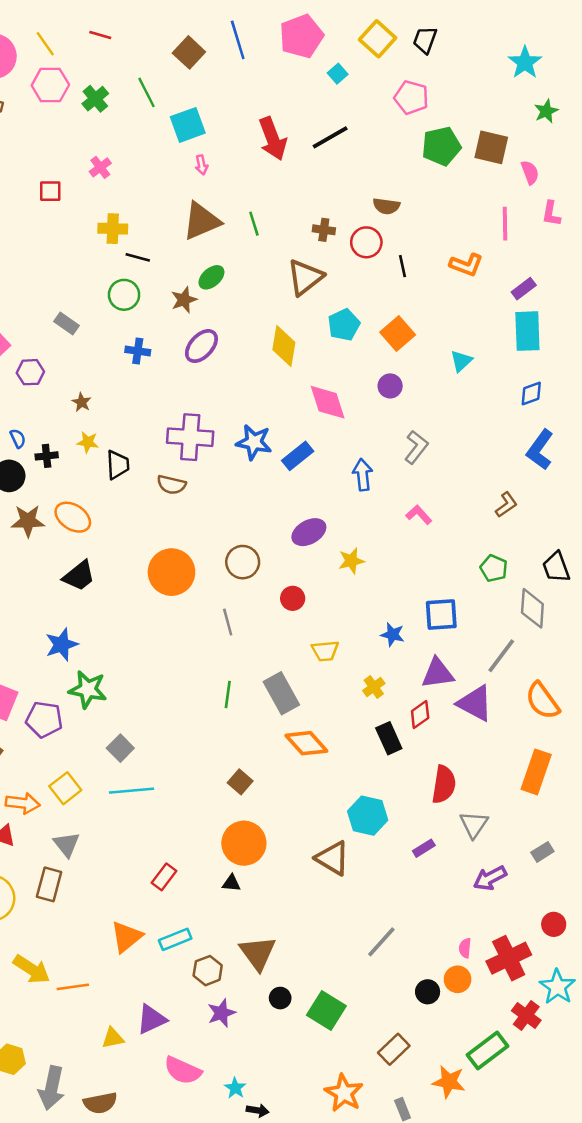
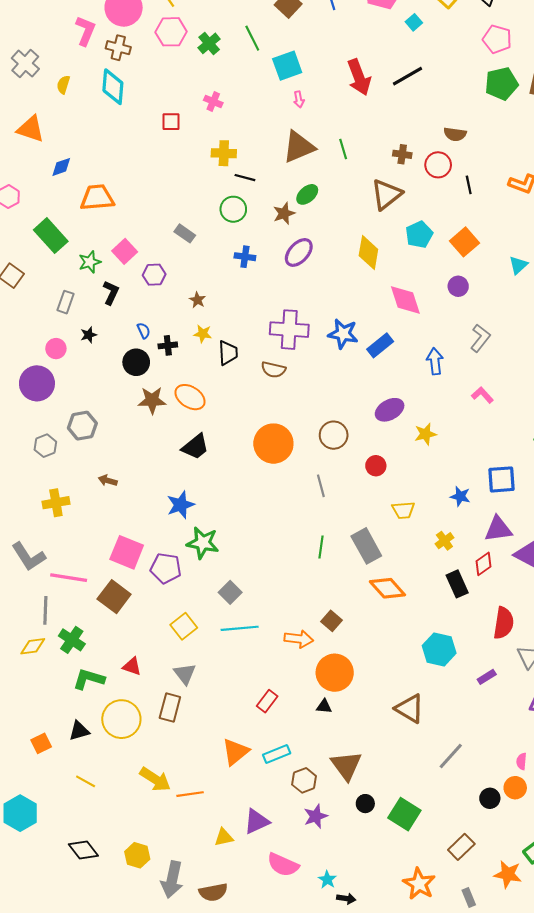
pink pentagon: (411, 97) -> (497, 39), moved
pink cross: (100, 167) -> (213, 102), turned -30
orange arrow: (23, 803) -> (299, 639), moved
brown triangle: (333, 858) -> (410, 709), moved

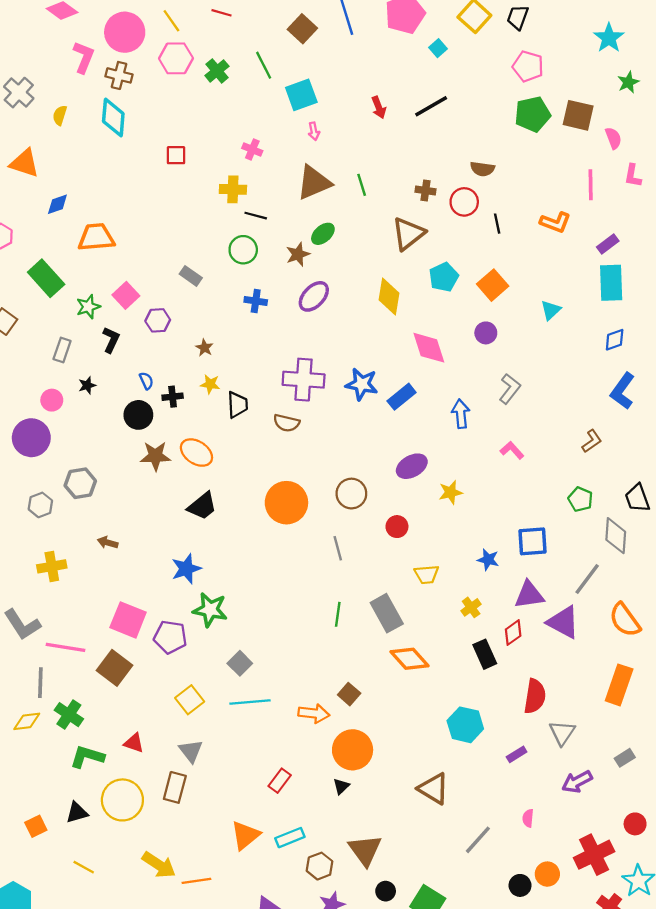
red arrow: (359, 77) -> (379, 107), size x0.6
pink cross: (213, 102) -> (252, 149), moved
black triangle: (324, 706) -> (341, 786), turned -49
pink semicircle: (522, 761) -> (528, 818), moved

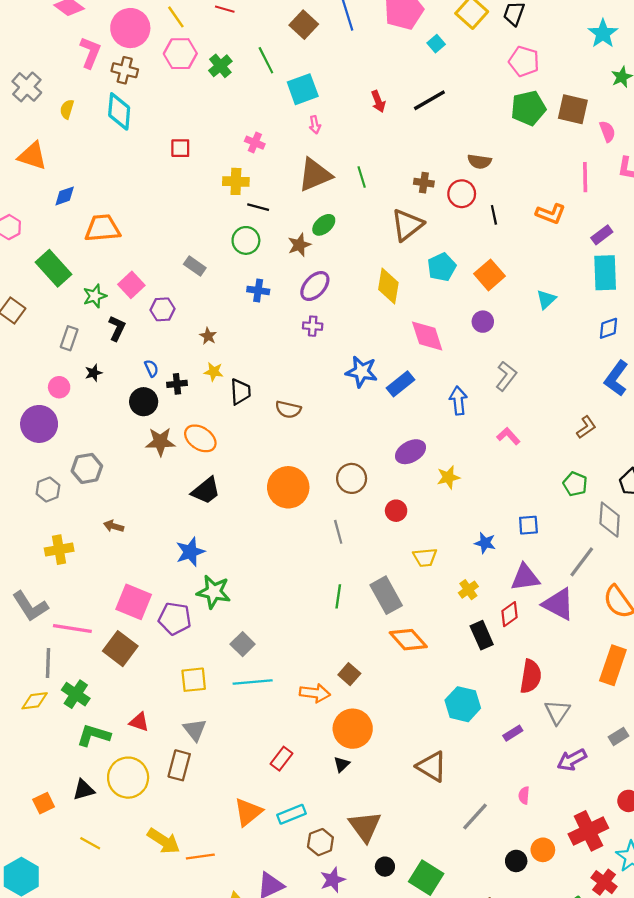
purple cross: (304, 380) -> (313, 326), moved, size x0.5
blue square: (533, 541) -> (528, 525), size x0.7
yellow square: (190, 700) -> (194, 680), turned 32

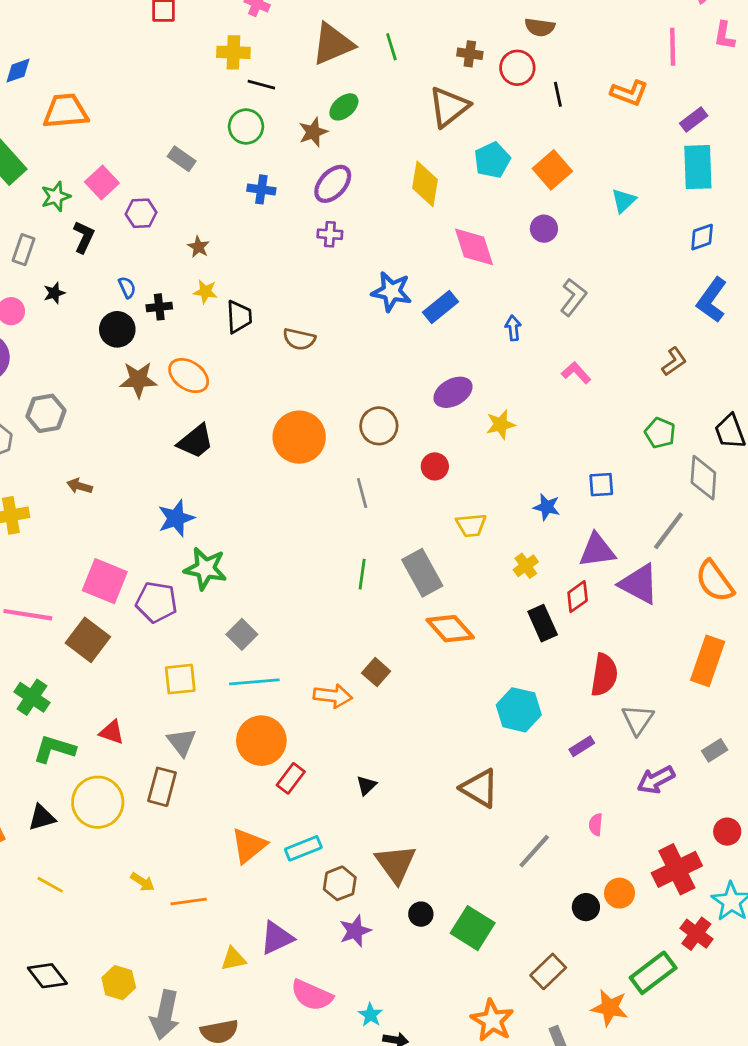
blue arrow: (458, 401) -> (513, 328), size x0.7
orange circle: (353, 729) -> (261, 741), moved
yellow arrow: (164, 841) -> (142, 882), size x0.6

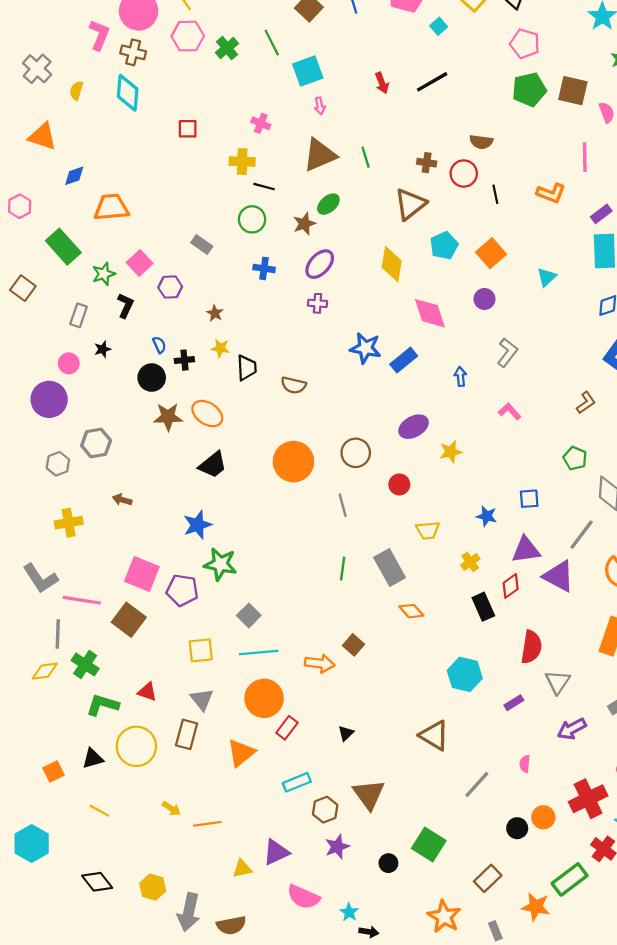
orange diamond: (450, 629) -> (411, 611), size x0.7
orange triangle: (249, 846) -> (241, 753), moved
black circle: (421, 914) -> (388, 863), moved

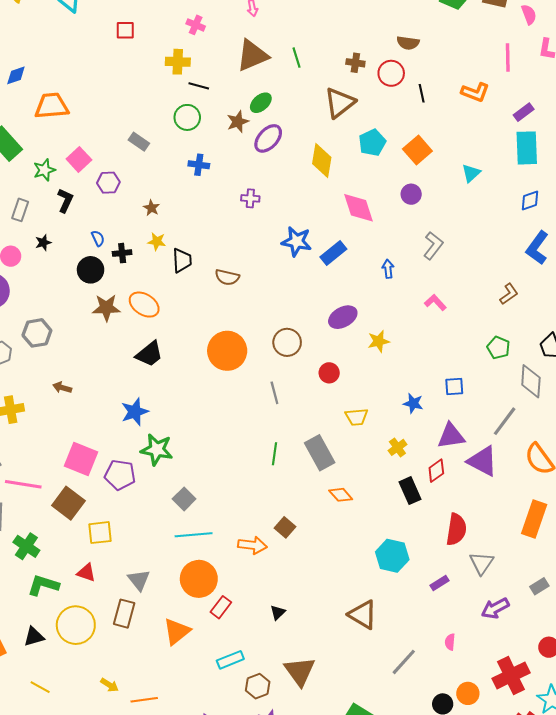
purple ellipse: (320, 264) -> (268, 138), moved
yellow square: (201, 650) -> (100, 533), moved

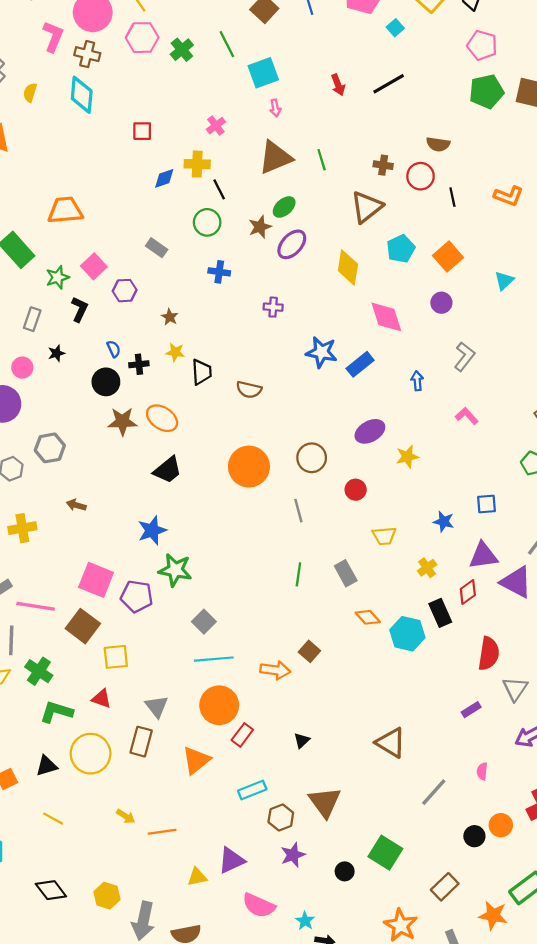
pink cross: (196, 25) -> (216, 126), turned 30
blue diamond: (16, 75) -> (164, 178), moved
black line: (199, 86) -> (219, 189), turned 48
gray rectangle: (320, 453) -> (346, 573), size x0.7
cyan hexagon: (392, 556) -> (407, 634), moved

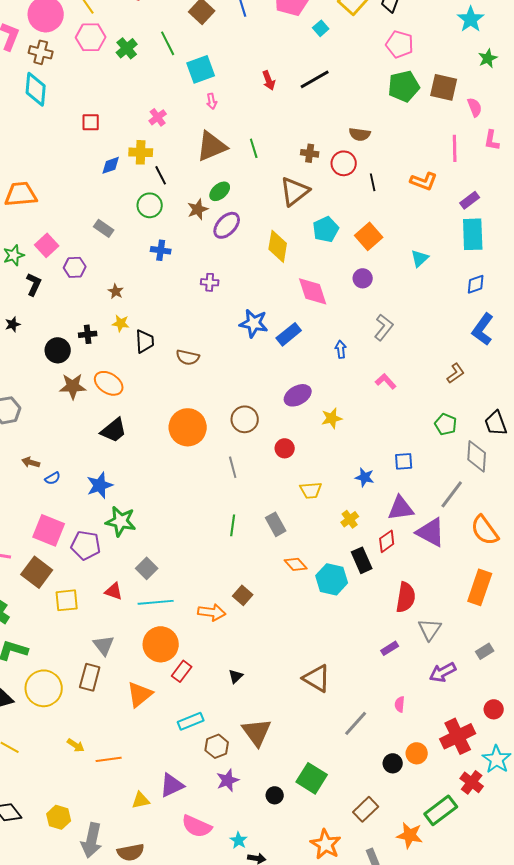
blue semicircle: (114, 349) -> (53, 478), moved, turned 84
red triangle: (102, 699) -> (114, 591), moved

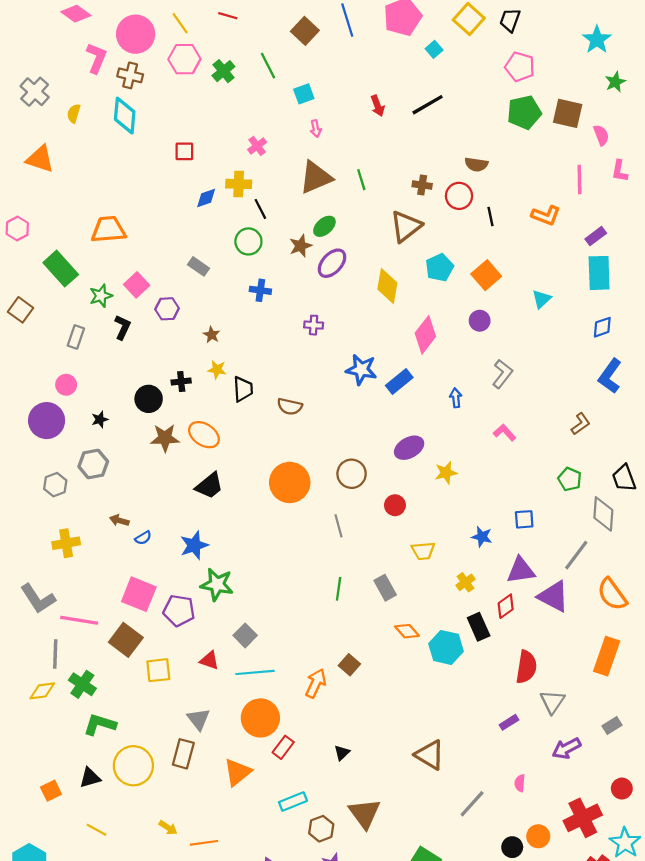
cyan square: (201, 69) -> (304, 94), size x0.7
pink diamond: (313, 291) -> (425, 335), turned 56
black star: (13, 324) -> (100, 419), moved
orange arrow: (212, 612) -> (316, 683), turned -72

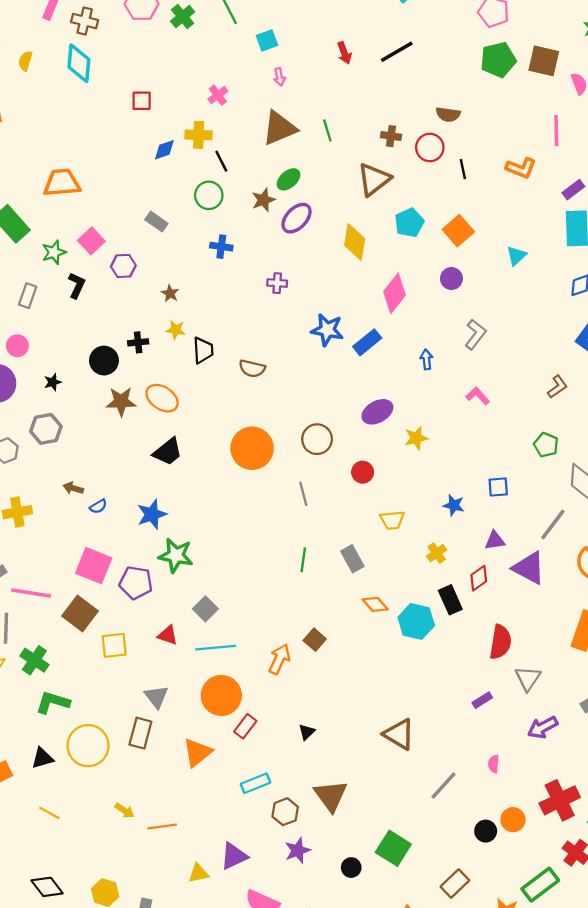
purple triangle: (521, 570) -> (495, 541), size x0.7

